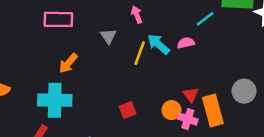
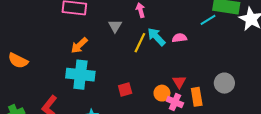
cyan line: (205, 19) -> (208, 20), moved
cyan cross: (55, 100) -> (80, 75), moved
orange rectangle: (213, 111) -> (197, 97), size x0.7

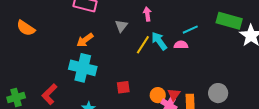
cyan line: (208, 20) -> (190, 30), moved
orange semicircle: (18, 61) -> (26, 28), moved
red triangle: (179, 82) -> (174, 94), moved

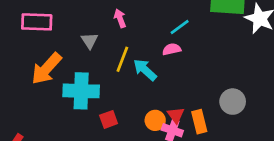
orange arrow: (85, 40) -> (46, 69), size x1.5
cyan arrow: (159, 41) -> (145, 70), moved
cyan cross: (83, 68) -> (81, 91), moved

